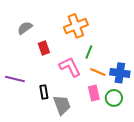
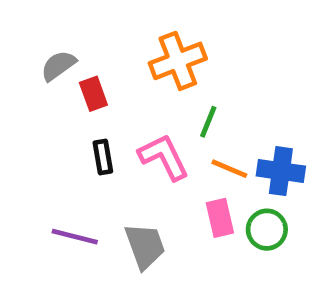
red rectangle: (44, 48) -> (93, 94), moved
purple line: (15, 79) -> (75, 237), moved
black rectangle: (44, 92) -> (103, 157), moved

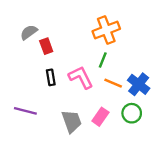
orange cross: (178, 61) -> (106, 30), moved
blue cross: (281, 171) -> (139, 84), turned 30
pink rectangle: (220, 218) -> (100, 117), moved, turned 48
purple line: (75, 237) -> (25, 111), moved

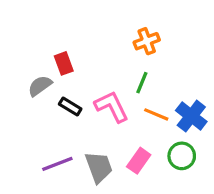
orange cross: (106, 30) -> (147, 41), size x0.7
gray semicircle: (29, 32) -> (40, 86), moved
black rectangle: (51, 77) -> (70, 107), turned -49
purple line: (25, 111) -> (57, 164), moved, turned -35

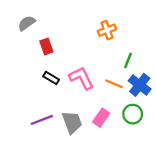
green line: (142, 83) -> (128, 60), moved
gray semicircle: (40, 86) -> (27, 23), moved

